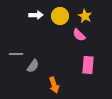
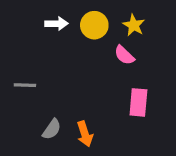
gray semicircle: (33, 66) -> (52, 129), moved

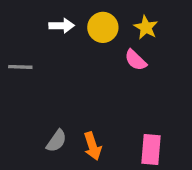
gray line: (25, 85) -> (20, 67), moved
pink rectangle: (138, 102) -> (151, 149), moved

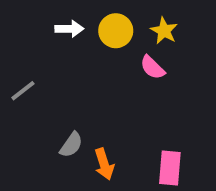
gray line: (20, 67) -> (23, 91), moved, turned -40
gray semicircle: (56, 141) -> (71, 145), moved

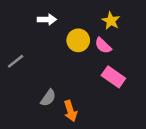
yellow circle: (116, 31) -> (78, 40), moved
pink rectangle: (170, 168) -> (113, 77), moved, turned -60

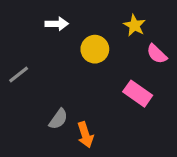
pink semicircle: (103, 46) -> (157, 54), moved

